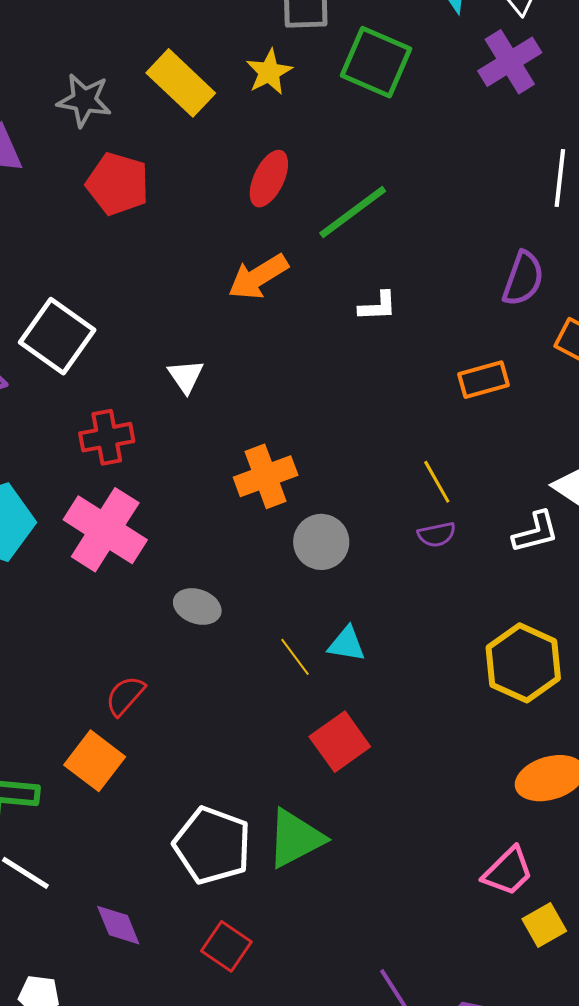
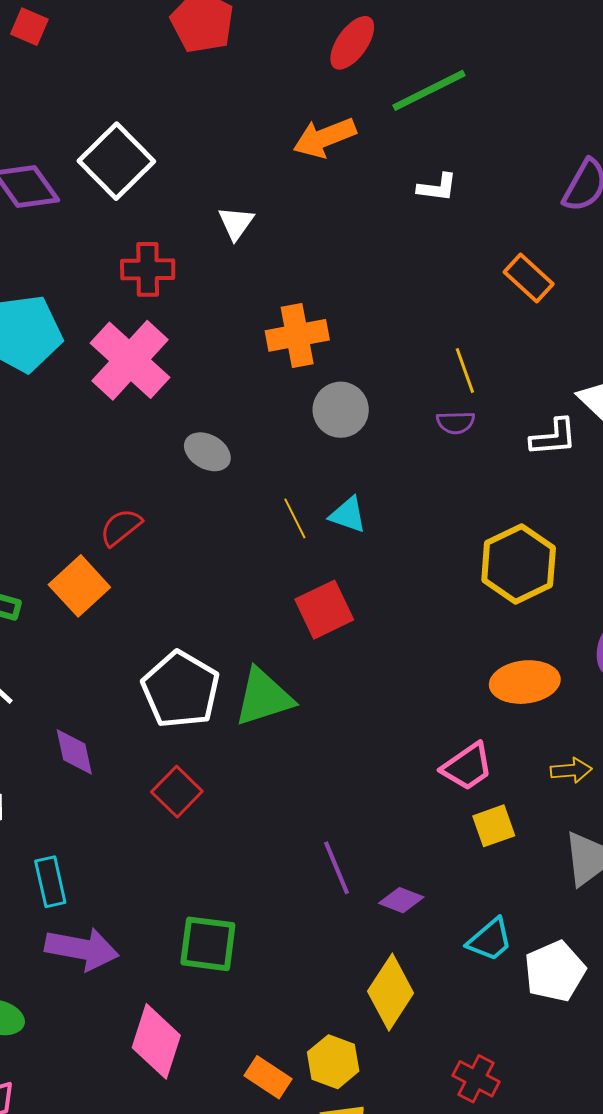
orange rectangle: (483, 380) -> (529, 278), turned 48

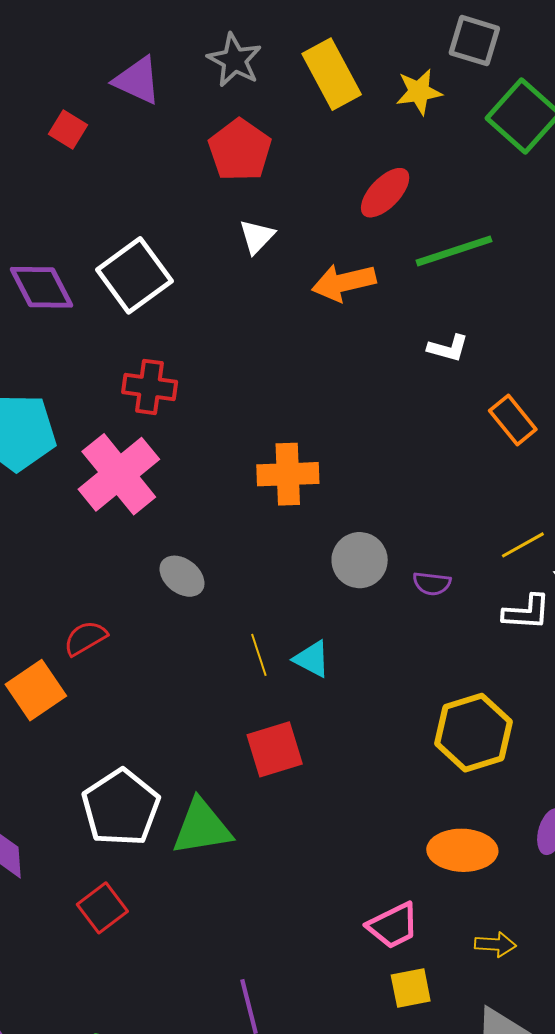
white triangle: (236, 223) -> (257, 237), moved
orange rectangle: (529, 278) -> (513, 420), moved
yellow line: (465, 371) -> (523, 545), moved, turned 72
gray circle: (341, 410) -> (360, 560), moved

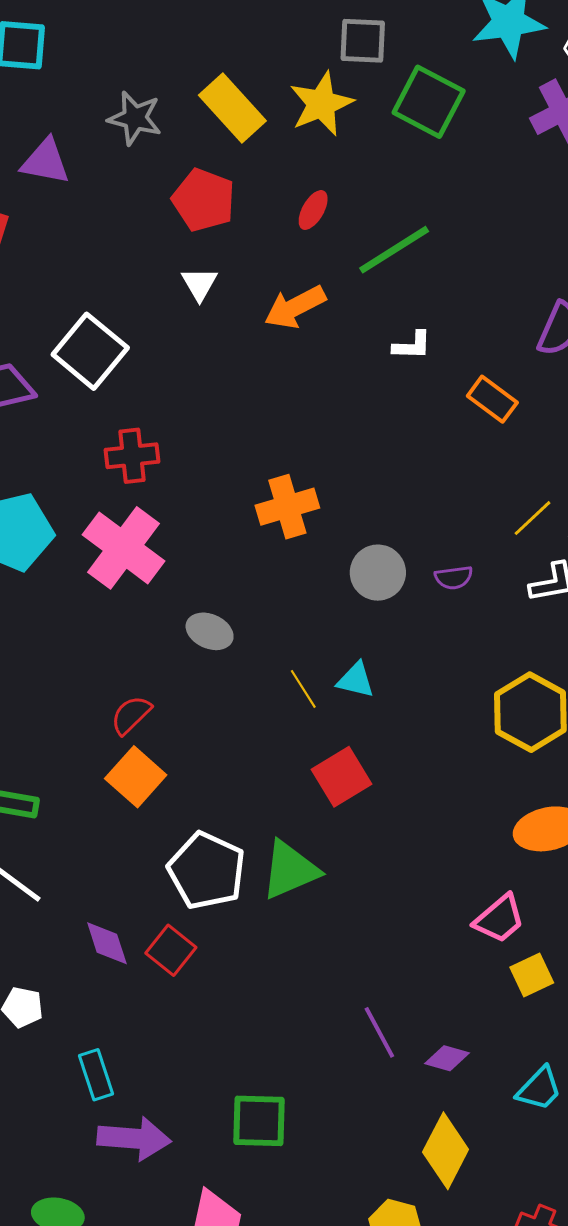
yellow star: (419, 92) -> (321, 104), size x1.4
red pentagon: (240, 150) -> (204, 200), moved
red ellipse: (385, 193) -> (313, 210), size x0.7
orange square: (36, 690) -> (136, 777), moved
red square: (102, 908) -> (171, 950), moved

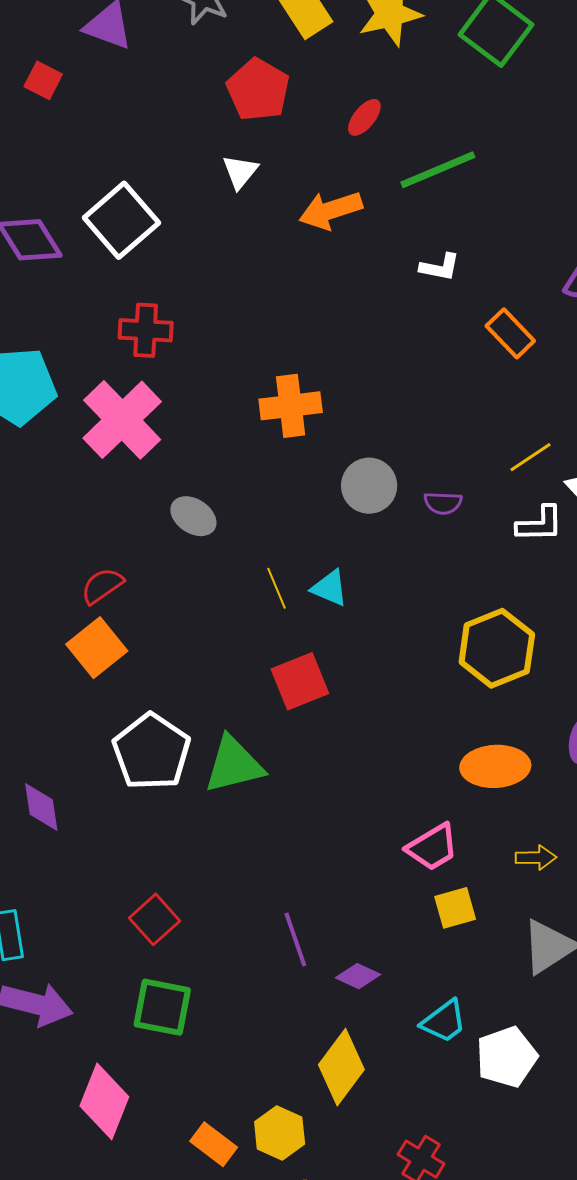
red square: (171, 950) -> (155, 919), moved

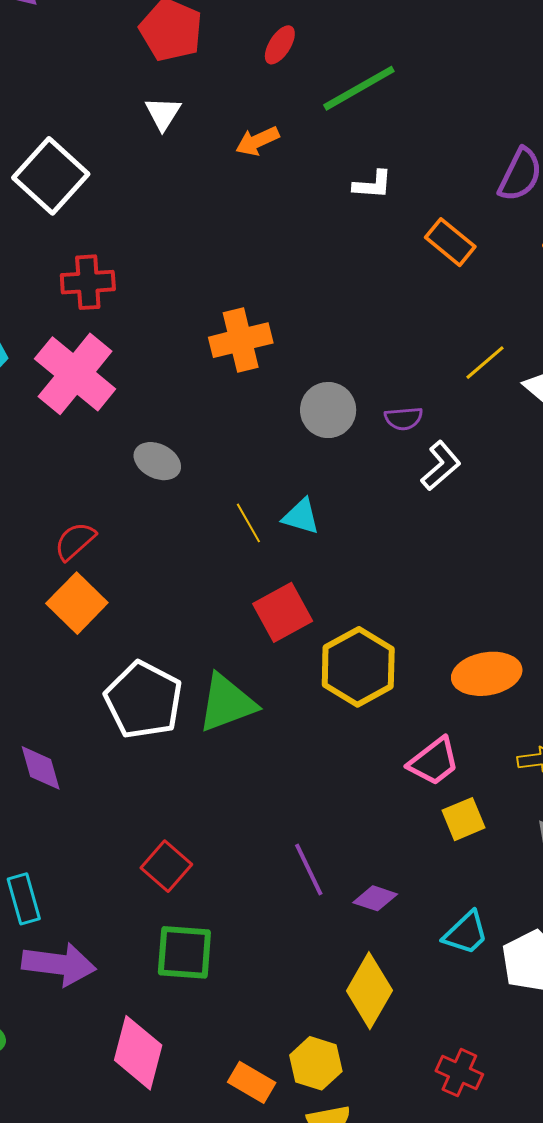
orange arrow: (331, 210) -> (257, 141), size x0.7
white L-shape: (540, 524) -> (441, 466), moved, turned -33
yellow hexagon: (497, 648) -> (358, 667), moved

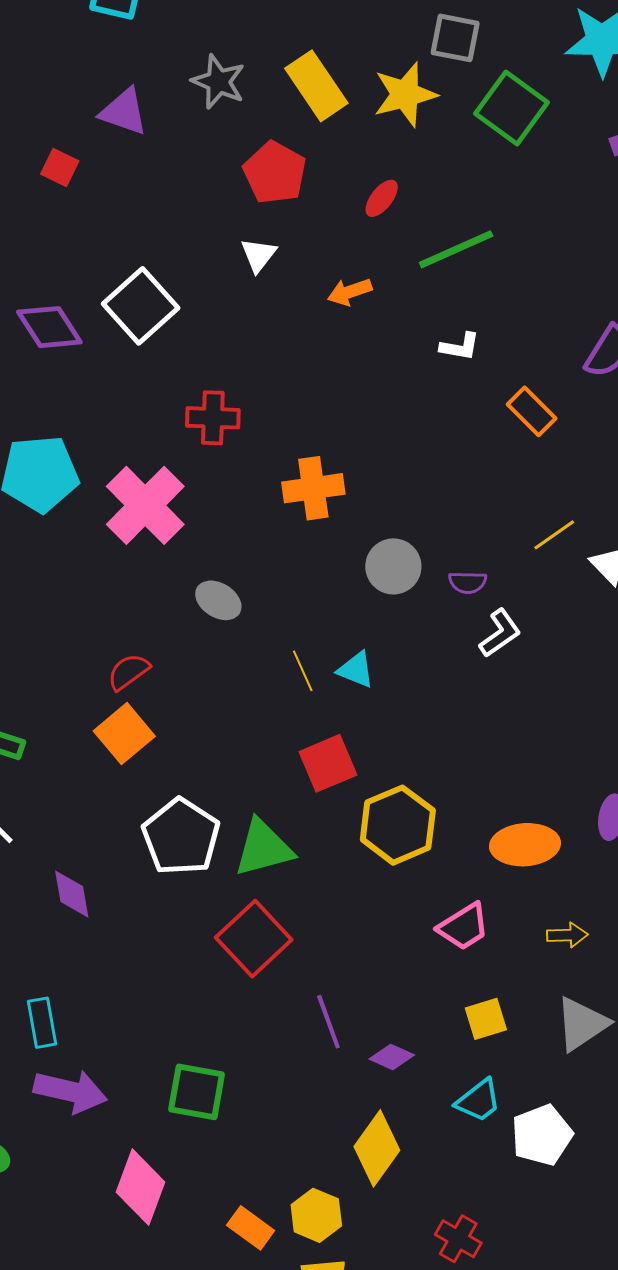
red cross: (88, 282) -> (213, 418), moved
yellow square: (463, 819) -> (486, 1019), moved
red square: (166, 866) -> (254, 939), moved, size x1.5

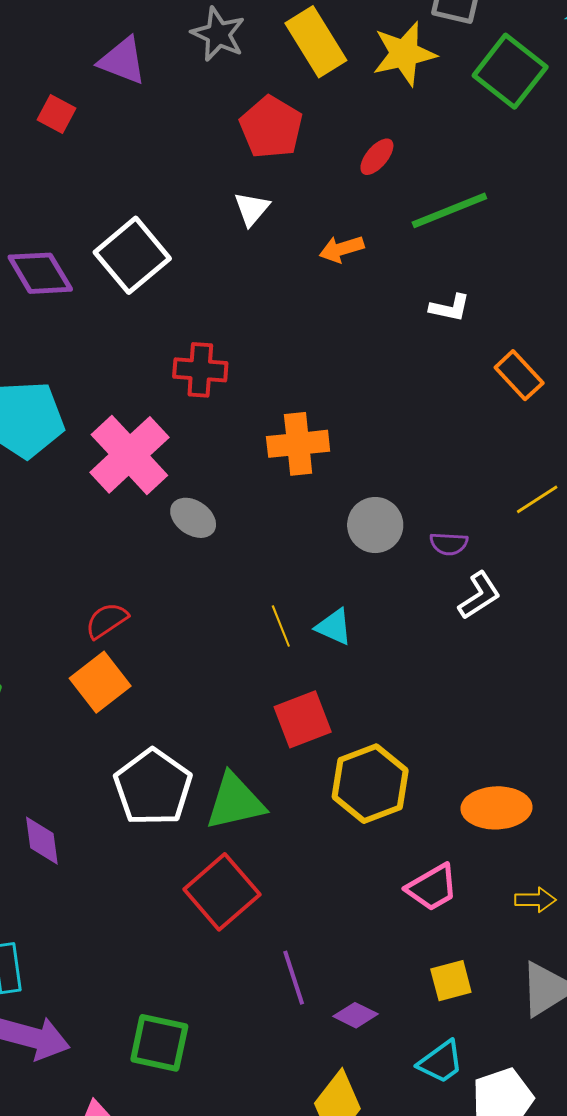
gray ellipse: (218, 600) -> (193, 518), moved

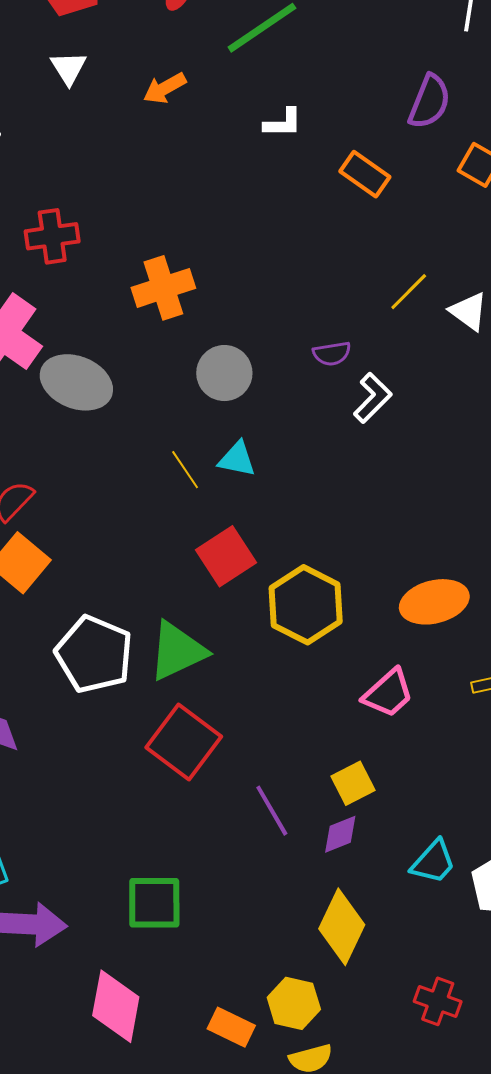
gray ellipse: (193, 518) -> (76, 382), size x1.5
gray circle: (375, 525) -> (224, 373), moved
yellow square: (451, 981) -> (353, 783), moved
purple diamond: (356, 1015) -> (340, 834), turned -36

